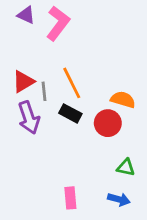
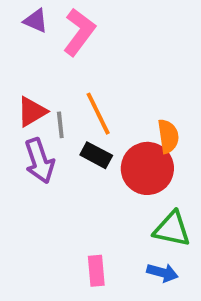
orange semicircle: (123, 100) -> (168, 136), turned 65
red circle: (108, 123) -> (147, 168), size x1.4
green triangle: (126, 167) -> (172, 229), size x1.5

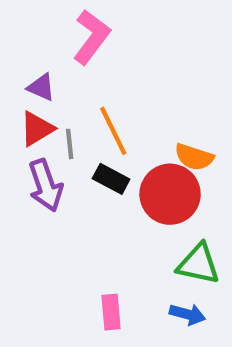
purple triangle: (36, 21) -> (41, 87), moved
orange semicircle: (168, 136) -> (194, 157), turned 116

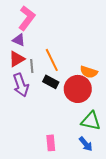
pink L-shape: (91, 37) -> (27, 18), moved
blue arrow: (187, 314) -> (86, 144), turned 35

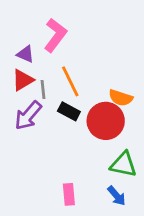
pink L-shape: (27, 18) -> (55, 35), moved
purple arrow: (21, 85) -> (28, 115), turned 60

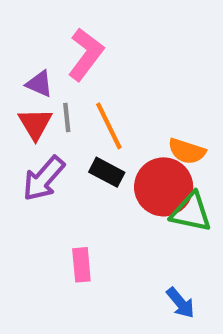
red triangle: (23, 80) -> (35, 124), turned -30
gray line: (43, 90) -> (67, 117), moved
green triangle: (123, 164) -> (191, 212), moved
pink rectangle: (69, 194) -> (81, 265), moved

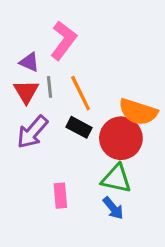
orange semicircle: (187, 151) -> (138, 112), size x1.4
green triangle: (191, 212) -> (116, 179), moved
blue arrow: (180, 303) -> (113, 208), moved

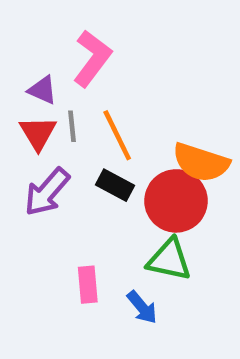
blue arrow: (113, 208) -> (142, 307), moved

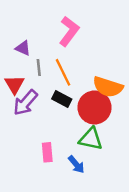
pink L-shape: (92, 58) -> (69, 31), moved
red triangle: (38, 133) -> (15, 84), moved

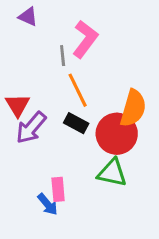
purple triangle: (23, 48) -> (28, 17), moved
gray line: (39, 67) -> (63, 56), moved
orange semicircle: (108, 87) -> (133, 108), turned -92
blue arrow: (76, 164) -> (48, 204), moved

